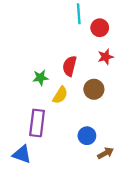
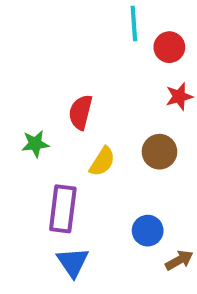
red semicircle: (70, 66) -> (81, 112), moved
green star: (40, 78) -> (35, 144), moved
blue triangle: (22, 154) -> (73, 262), moved, turned 36

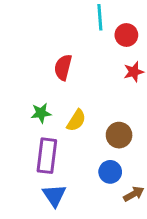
red semicircle: (81, 112) -> (63, 67), moved
green star: (35, 144) -> (41, 113), moved
brown circle: (159, 152) -> (119, 135), moved

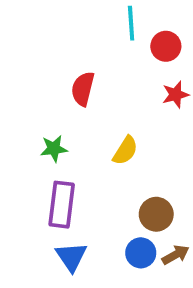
yellow semicircle: (76, 120) -> (125, 151), moved
brown circle: (119, 135) -> (156, 214), moved
blue circle: (110, 172) -> (141, 253), moved

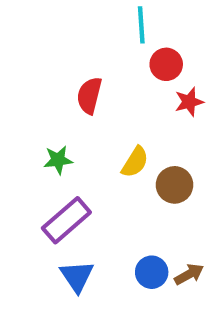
red circle: (166, 46) -> (166, 64), moved
purple rectangle: (62, 205) -> (66, 220), turned 42
brown circle: (156, 214) -> (175, 185), moved

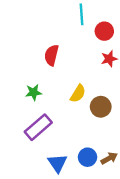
red circle: (166, 64) -> (104, 31), moved
blue triangle: (77, 276) -> (58, 163), moved

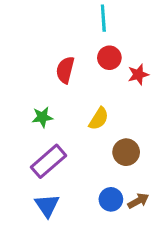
red circle: (104, 31) -> (109, 58), moved
brown circle: (101, 107) -> (126, 152), moved
blue triangle: (58, 163) -> (47, 205), moved

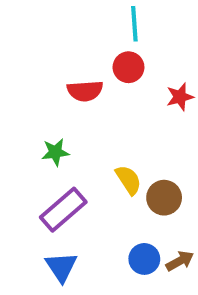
red circle: (109, 58) -> (128, 67), moved
red semicircle: (65, 70) -> (85, 91), turned -108
yellow semicircle: (99, 119) -> (128, 180), moved, turned -65

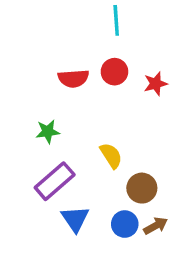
red circle: (128, 67) -> (114, 72), moved
brown circle: (164, 198) -> (142, 188), moved
blue triangle: (61, 267) -> (75, 219), moved

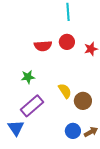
brown circle: (142, 188) -> (83, 101), moved
blue triangle: (75, 219) -> (16, 128), moved

